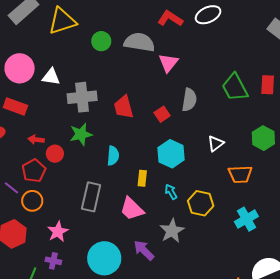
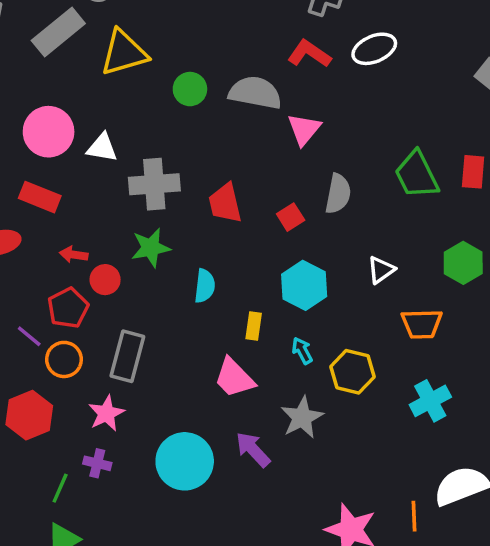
gray rectangle: (91, 197) -> (127, 356), moved

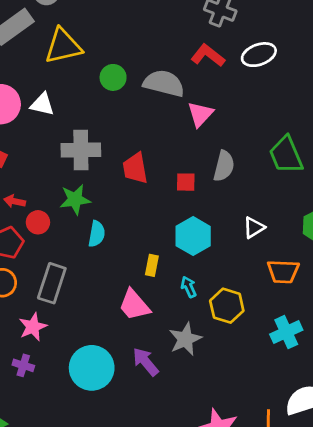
white triangle: (102, 148) -> (42, 104), moved
red square: (291, 217) -> (186, 182), turned 30
cyan semicircle: (205, 286) -> (97, 234), moved

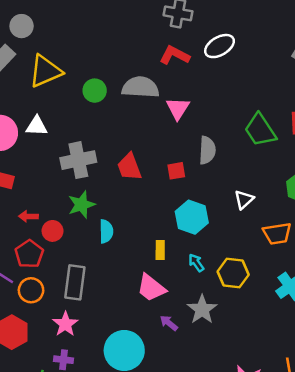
purple arrow: (146, 362) -> (169, 323), moved, size x0.7

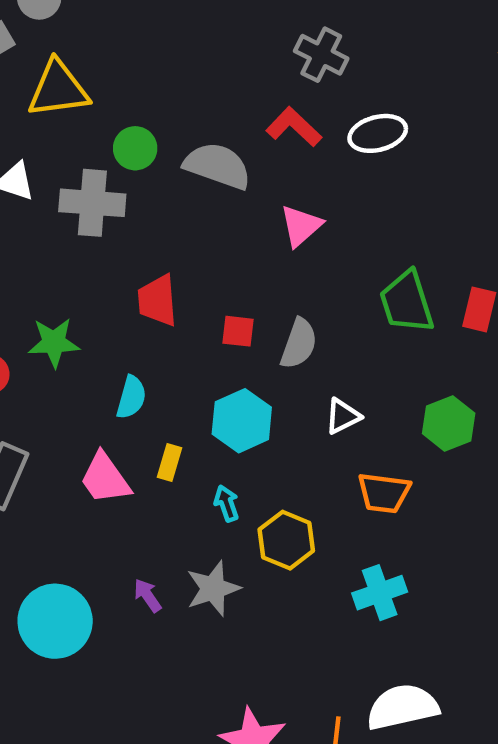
pink triangle: (178, 108) -> (301, 226), moved
gray semicircle: (207, 150) -> (299, 344), moved
gray cross: (78, 160) -> (92, 203), moved
cyan semicircle: (106, 231) -> (131, 397), moved
pink trapezoid: (151, 288) -> (105, 478), moved

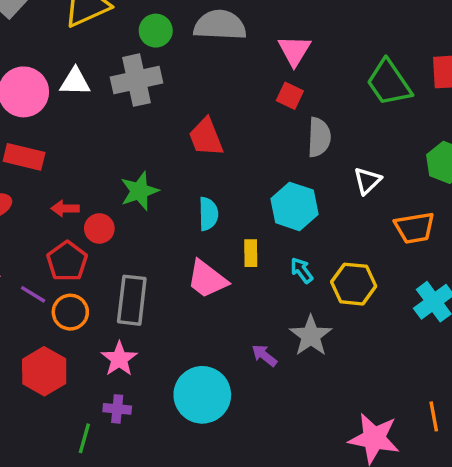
red square: (238, 331) -> (290, 96), moved, turned 36

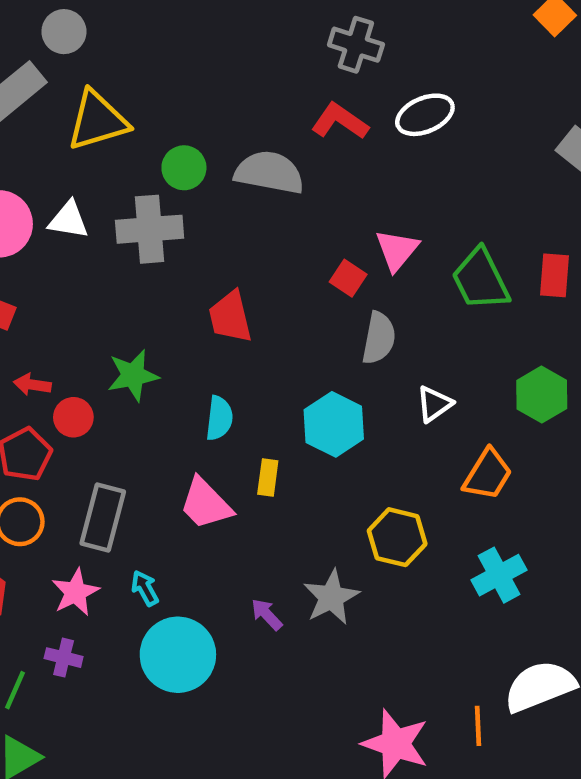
pink triangle: (294, 50) -> (397, 250), moved
orange trapezoid: (415, 228) -> (488, 474), turned -57
cyan arrow: (302, 270) -> (145, 588), moved

